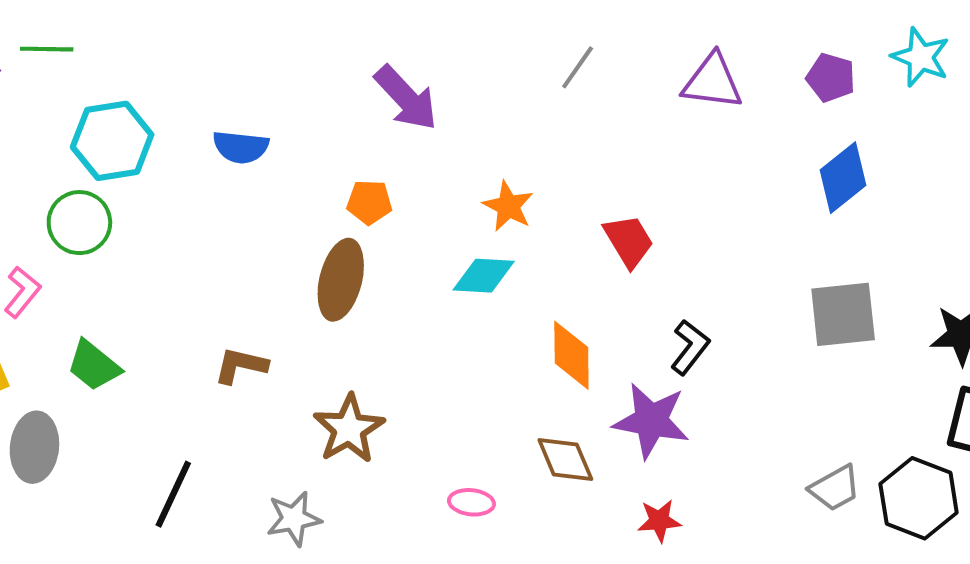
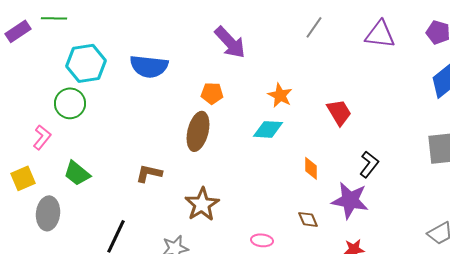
blue semicircle: (241, 147) -> (149, 66), size x1.4
orange diamond: (571, 355) -> (311, 168), size x0.7
brown diamond: (565, 459) -> (308, 219), size x0.7

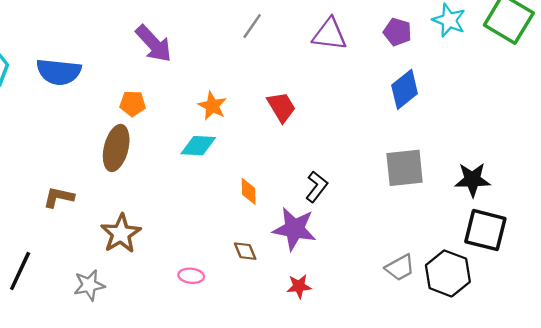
red trapezoid: (339, 112) -> (281, 107), moved

